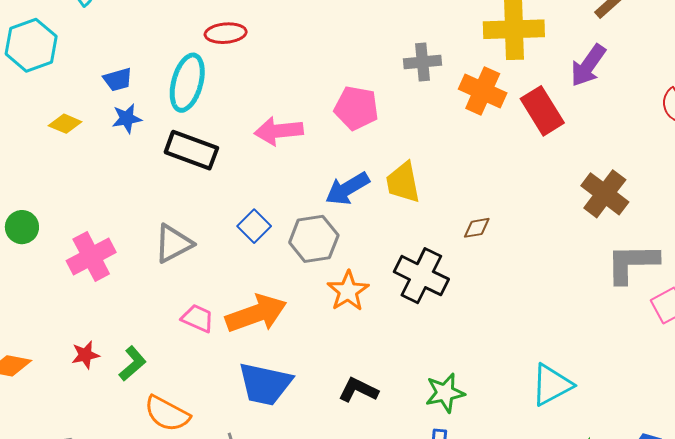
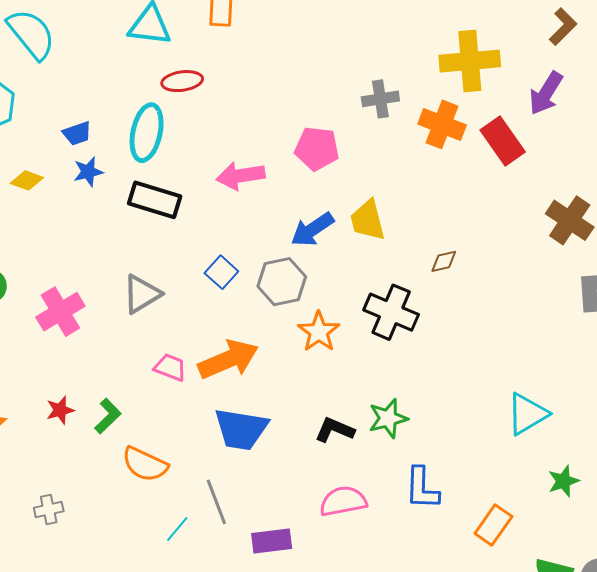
green star: (445, 393) -> (388, 418), moved

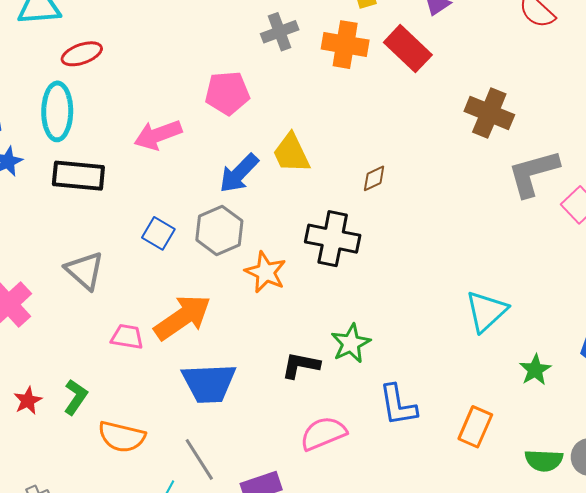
gray triangle: (142, 294) -> (85, 271), turned -36

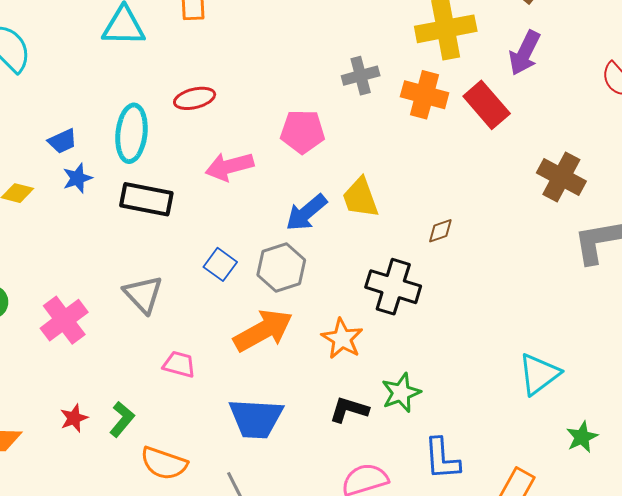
red ellipse: (82, 54) -> (195, 98), moved
orange star: (266, 272) -> (342, 339), moved
orange arrow: (183, 317) -> (263, 330), moved

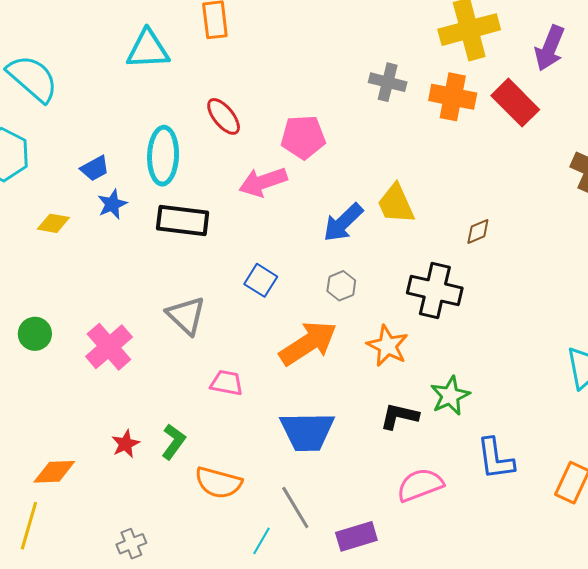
gray cross: (361, 76) -> (388, 82), turned 33
red ellipse: (195, 98) -> (224, 116), turned 69
pink pentagon: (302, 132) -> (303, 137), moved
gray hexagon: (281, 268) -> (341, 286), moved, size x0.6

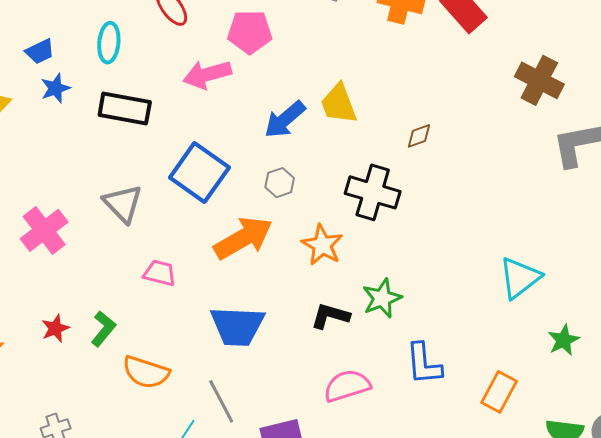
cyan ellipse: (163, 156) -> (109, 43), size x0.7
blue square: (261, 280) -> (199, 173), size x1.8

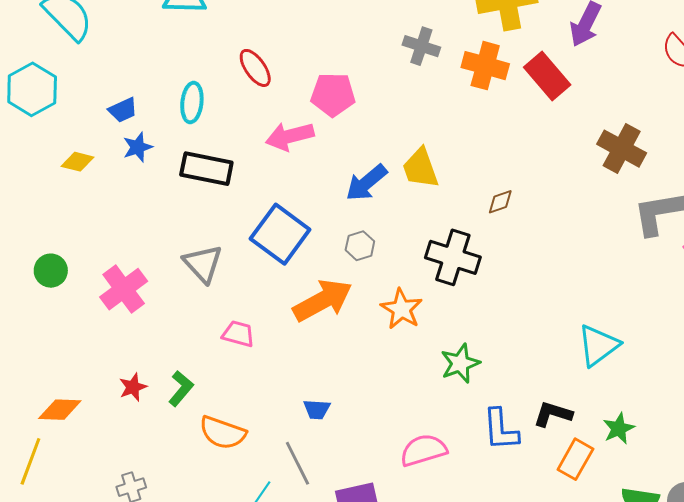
black L-shape: (330, 316) -> (553, 414), moved
blue trapezoid: (237, 326) -> (317, 409), moved, size x0.5
green star: (564, 340) -> (619, 429), moved

